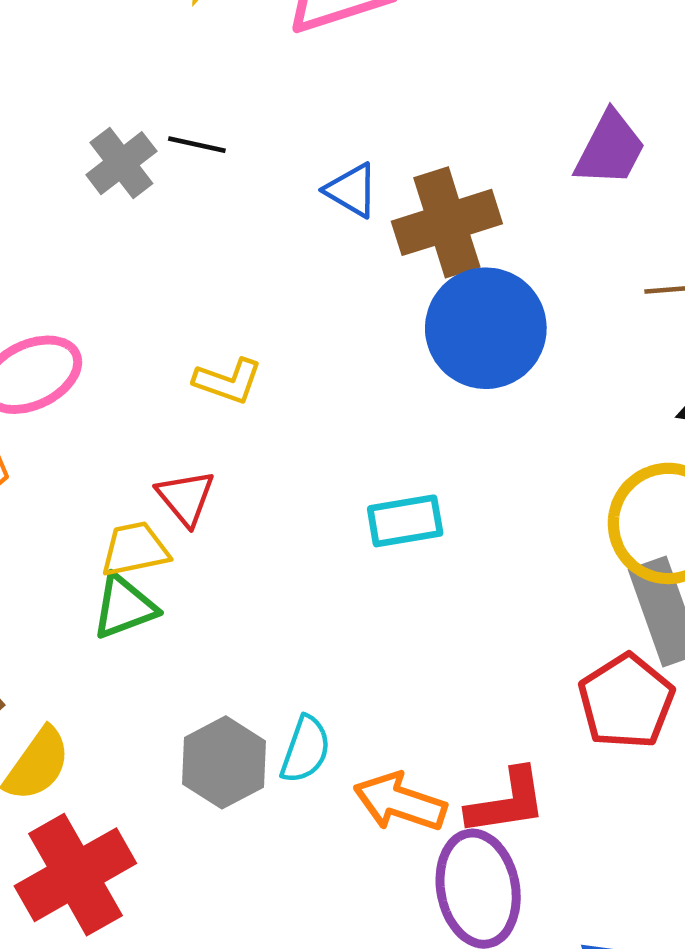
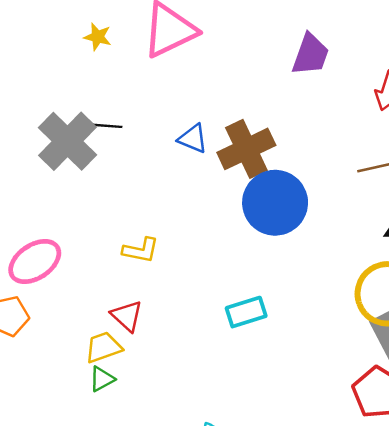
purple trapezoid: (610, 149) -> (310, 55), moved
gray cross: (121, 163) -> (67, 141), size x1.6
green triangle: (124, 607) -> (102, 379), size x0.7

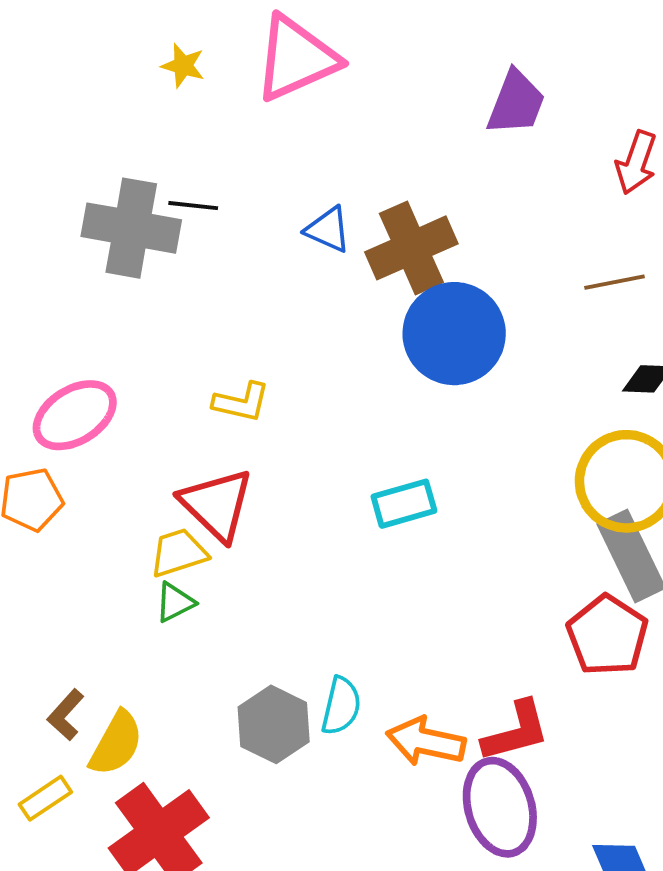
gray cross: (67, 141) -> (131, 228), turned -36
red triangle: (127, 316) -> (217, 504), size x1.5

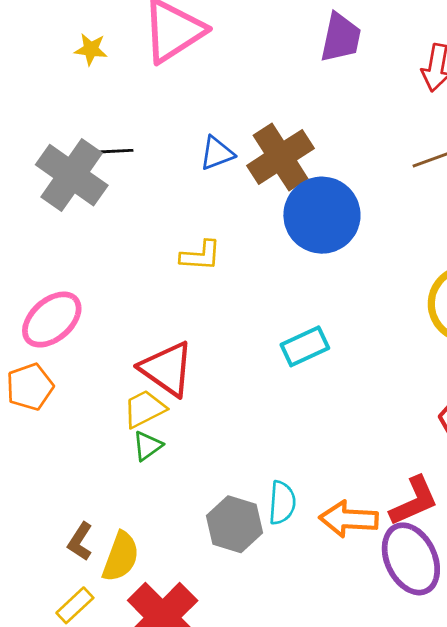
gray cross: (131, 228) -> (72, 175), turned 34
blue triangle: (328, 230) -> (217, 153), turned -36
yellow L-shape: (241, 402) -> (201, 256), moved

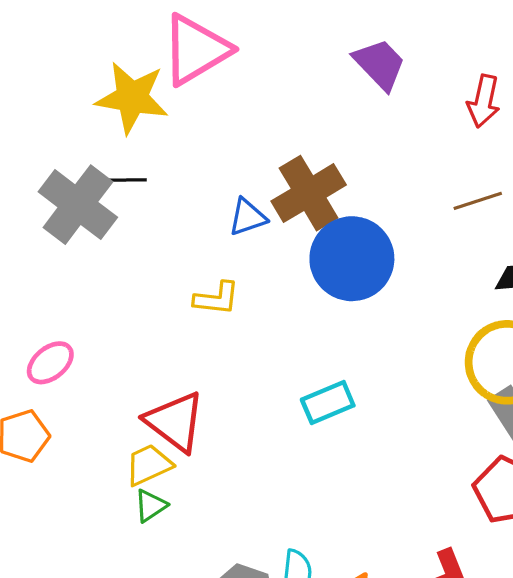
purple trapezoid: (341, 38) -> (380, 64), turned -58
yellow star: (91, 49) -> (132, 98), moved, size x2.0
blue triangle: (217, 153) -> (248, 217), moved
pink ellipse: (52, 320) -> (50, 363), size x0.7

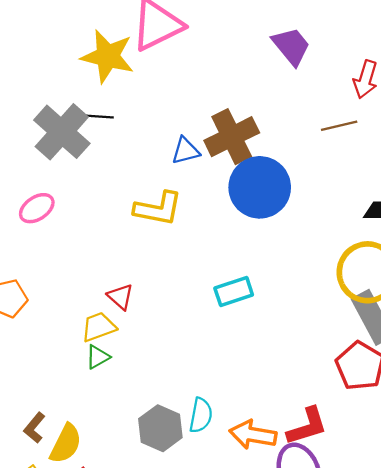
brown line: (478, 201) -> (339, 126), moved
yellow L-shape: (217, 298) -> (158, 209), size x1.4
pink ellipse: (50, 363) -> (37, 208), moved
red triangle: (175, 422) -> (120, 297), size x0.6

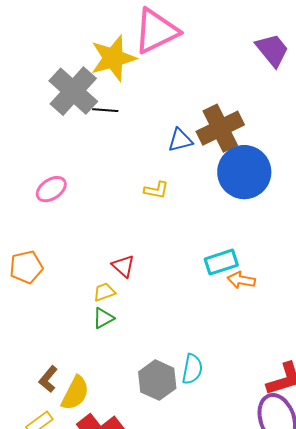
yellow star: (108, 56) -> (113, 58), turned -30
gray cross: (62, 132) -> (73, 91), moved
yellow L-shape: (158, 209) -> (156, 190), size x0.6
yellow trapezoid: (99, 327) -> (104, 292), size x0.7
orange arrow: (253, 435) -> (241, 280), moved, size x0.7

